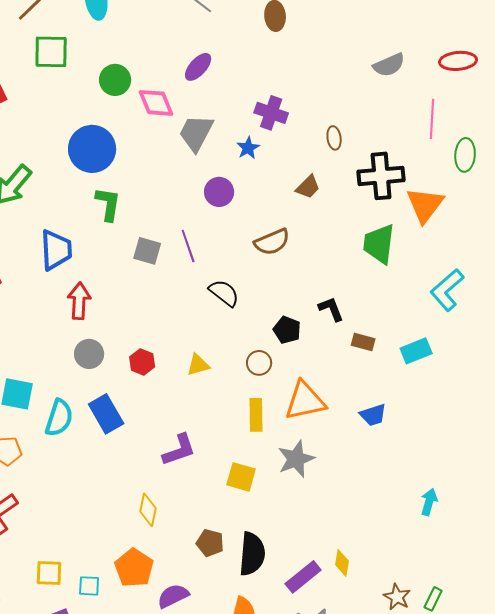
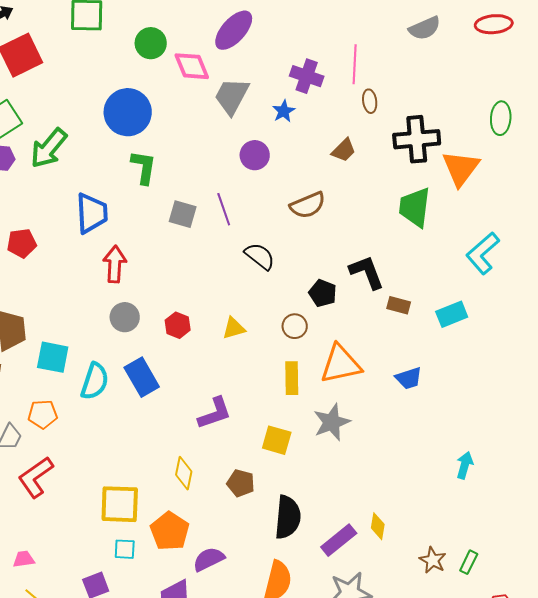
purple ellipse: (198, 67) -> (234, 30), size x1.4
pink line: (432, 119) -> (355, 64), moved
black L-shape: (331, 309) -> (367, 272), size x1.4
brown pentagon: (210, 543) -> (241, 483), moved
yellow square: (49, 573) -> (120, 504), moved, size x1.5

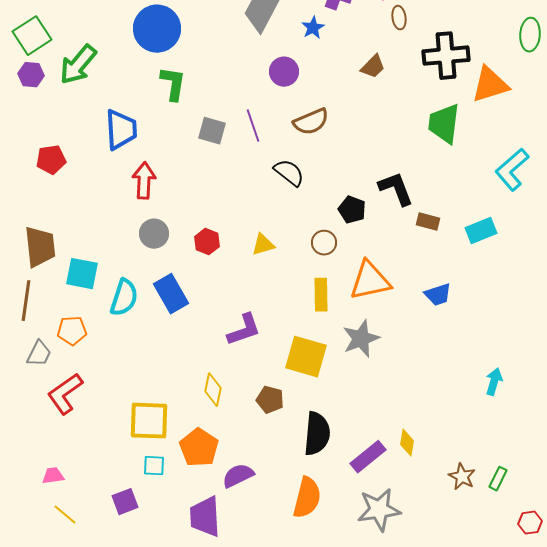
orange triangle: (461, 168) -> (490, 85), turned 36
brown semicircle: (308, 205) -> (311, 122), moved
yellow square: (277, 440) -> (306, 357), size x1.4

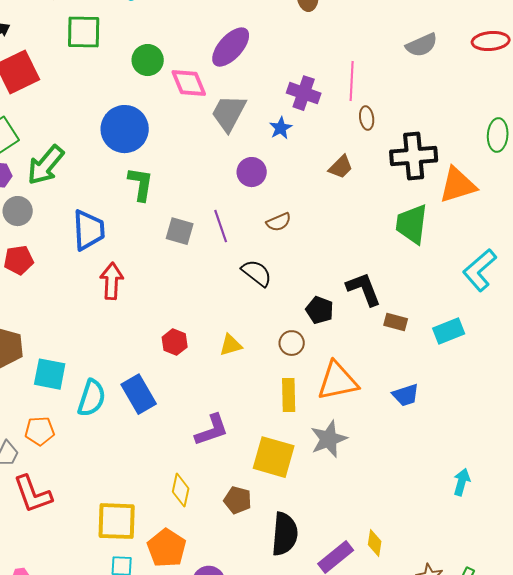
brown semicircle: (311, 122) -> (279, 222), size x0.7
gray circle: (154, 234) -> (18, 211), moved
red L-shape: (65, 394) -> (33, 494), turned -75

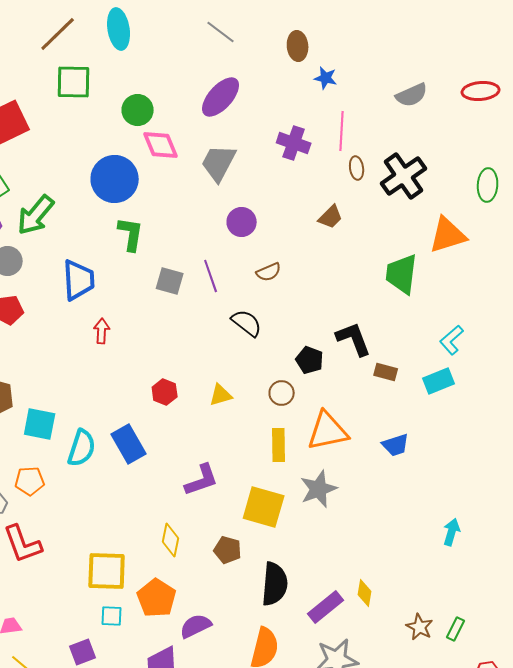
pink diamond: (189, 83) -> (161, 145), moved
blue star: (281, 128) -> (326, 78), moved, turned -30
black cross: (414, 156) -> (404, 176), moved, turned -30
cyan L-shape: (480, 270) -> (452, 340), moved, size x0.7
red arrow: (112, 281) -> (102, 331), size x0.7

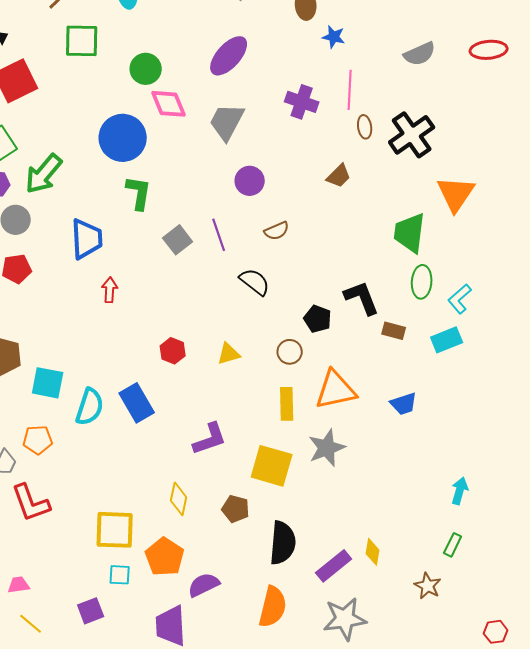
green ellipse: (488, 185) -> (422, 282), moved
orange triangle: (448, 235) -> (456, 194), turned -39
gray square: (170, 281) -> (178, 240), turned 36
green rectangle: (456, 629) -> (453, 545), moved

